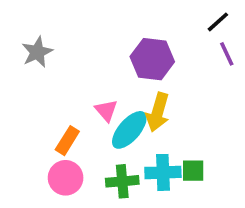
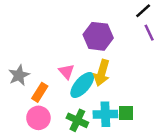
gray star: (37, 52) -> (19, 75), moved
green cross: (122, 181) -> (77, 120), turned 30

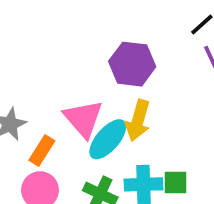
pink triangle: (66, 72) -> (83, 119), size x1.6

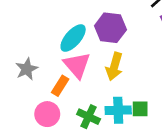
cyan ellipse: (108, 139) -> (73, 38), moved
orange rectangle: (42, 151) -> (60, 86), moved

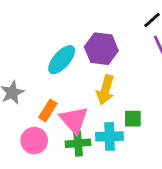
pink triangle: (77, 65) -> (74, 120), moved
green square: (140, 109) -> (133, 119), moved
green cross: (89, 117) -> (78, 143), turned -30

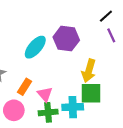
yellow arrow: (105, 90) -> (89, 71), moved
green square: (133, 119) -> (91, 93), size x1.5
pink triangle: (74, 120) -> (45, 94), size x0.7

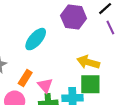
purple hexagon: (66, 39) -> (74, 17), moved
yellow arrow: (89, 71) -> (88, 62), turned 90

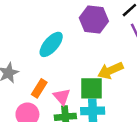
yellow arrow: (88, 62) -> (110, 71), turned -40
green square: (90, 84) -> (91, 88), moved

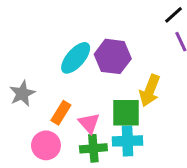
purple hexagon: (94, 20) -> (113, 56), moved
yellow arrow: (110, 71) -> (150, 91), turned -45

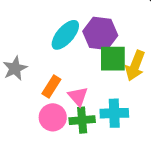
green square: (126, 113) -> (113, 59), moved
pink circle: (46, 145) -> (53, 117), moved

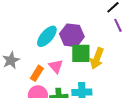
pink triangle: (78, 96) -> (56, 66), moved

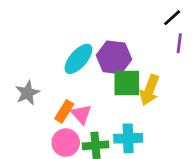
purple line: (118, 25) -> (179, 43), turned 32
pink triangle: (56, 66) -> (81, 114), moved

